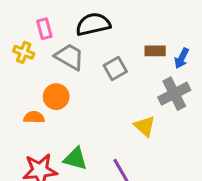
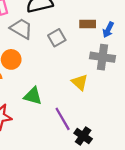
gray cross: (174, 94) -> (103, 57), turned 35
green triangle: (75, 159) -> (33, 96), moved

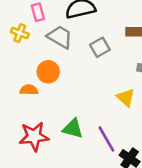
green triangle: (33, 96) -> (73, 129), moved

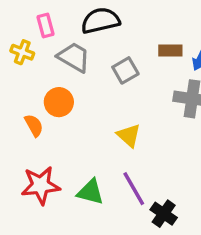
orange semicircle: (29, 90) -> (34, 125), turned 60
yellow triangle: (126, 98) -> (129, 135), moved
green triangle: (73, 129) -> (90, 192), moved

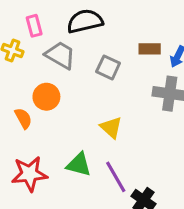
gray square: (125, 70) -> (108, 67), turned -35
green triangle: (90, 192) -> (79, 165), moved

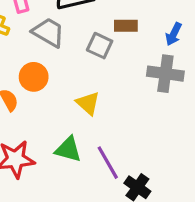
brown rectangle: (150, 49) -> (126, 26), moved
yellow triangle: (111, 128) -> (88, 103), moved

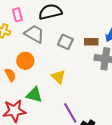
brown rectangle: (126, 26) -> (91, 42), moved
green triangle: (68, 149) -> (34, 95), moved

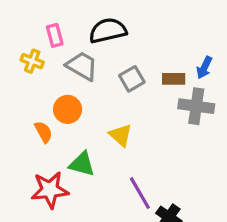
gray square: (65, 42) -> (132, 79), turned 35

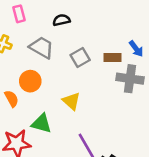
black semicircle: (108, 31) -> (61, 20), size x0.6
pink rectangle: (55, 35) -> (19, 14), moved
blue arrow: (204, 68) -> (136, 49), turned -63

